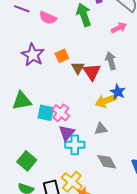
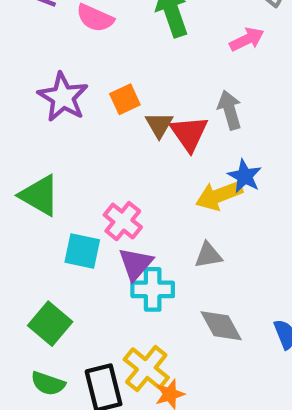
green triangle: (22, 101) -> (39, 195), turned 40
cyan square: (46, 113) -> (82, 251), moved

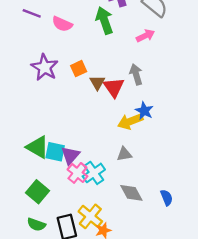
green triangle: (39, 195) -> (38, 147), moved
pink cross: (123, 221) -> (77, 173), moved
purple triangle: (136, 264) -> (70, 155), moved
cyan cross: (153, 289) -> (94, 173), turned -35

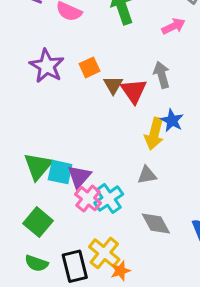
yellow arrow: (130, 121) -> (154, 134), turned -55
green triangle: (38, 147) -> (38, 166), turned 40

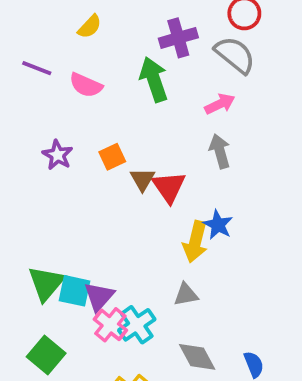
purple star: (47, 66) -> (58, 155), size x0.7
gray arrow: (162, 75) -> (220, 151), moved

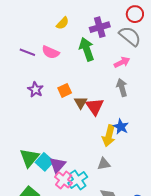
yellow semicircle: (90, 27) -> (63, 23), moved
purple line: (37, 68) -> (27, 52), moved
cyan square: (74, 291) -> (44, 162), turned 30

